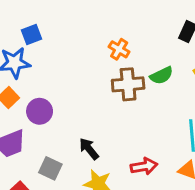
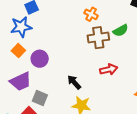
red arrow: (144, 166) -> (109, 69), moved
gray square: (50, 168) -> (40, 98), moved

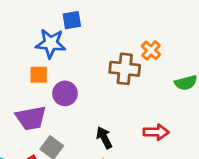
brown cross: (98, 38) -> (125, 69), moved
orange square: (18, 51) -> (39, 75), turned 32

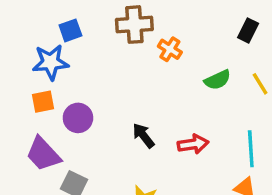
brown cross: (125, 69) -> (134, 25), moved
purple trapezoid: (31, 118) -> (43, 154), turned 68
black arrow: (104, 138) -> (143, 136), moved

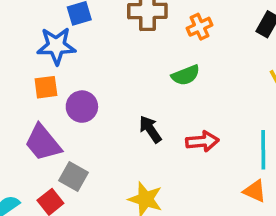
orange cross: (170, 49) -> (199, 27), moved, turned 30
green semicircle: (218, 80) -> (186, 75), moved

